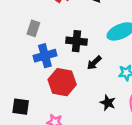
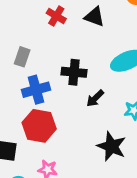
red hexagon: (62, 82) -> (39, 126), moved
black star: (108, 103) -> (111, 146), size x1.5

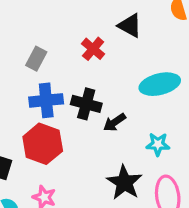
red cross: (56, 16) -> (93, 49), moved
black cross: (74, 72) -> (86, 104), moved

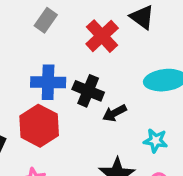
red cross: (93, 49) -> (102, 36), size x1.4
gray rectangle: (36, 59) -> (46, 20), moved

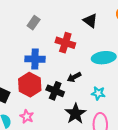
red cross: (102, 36) -> (65, 43), moved, turned -30
black cross: (88, 91) -> (55, 91), moved

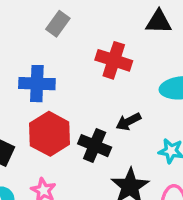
black triangle: (90, 21) -> (159, 22), turned -35
blue cross: (35, 59) -> (37, 84), moved

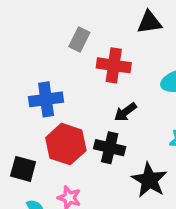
gray rectangle: (58, 24) -> (79, 40), moved
black arrow: (128, 122) -> (125, 112), moved

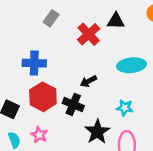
gray rectangle: (79, 40) -> (51, 18), moved
red cross: (114, 65) -> (89, 34), moved, turned 30

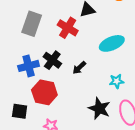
gray rectangle: (51, 18) -> (32, 24), size x1.6
black cross: (73, 104) -> (52, 60), moved, turned 30

